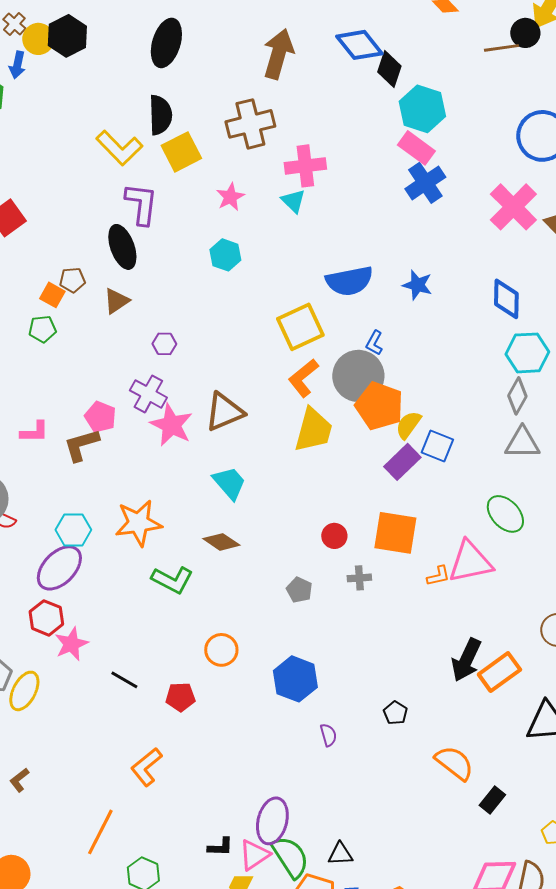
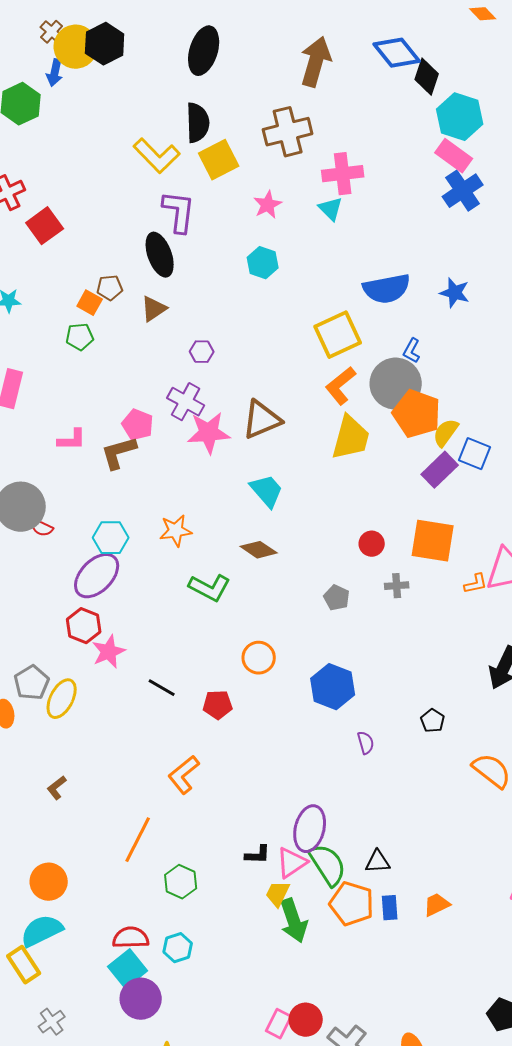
yellow circle: (38, 39) -> (76, 47), size x1.4
pink star: (171, 425) -> (209, 433), turned -30
orange star: (138, 523) -> (176, 531), size x0.7

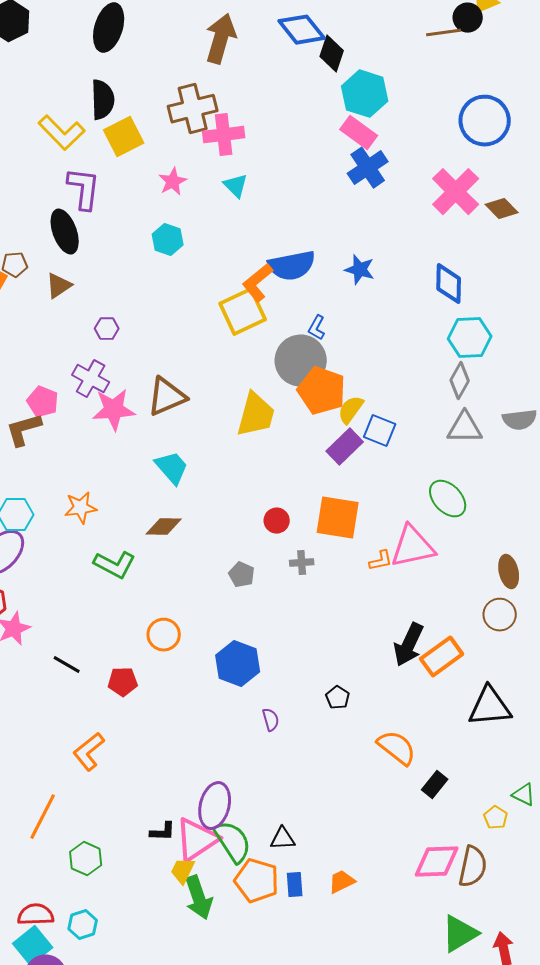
pink cross: (343, 174) -> (224, 135), moved
orange L-shape: (341, 386) -> (258, 283), moved
brown diamond: (259, 550) -> (164, 527), turned -33
pink triangle: (292, 863) -> (197, 840), size x1.4

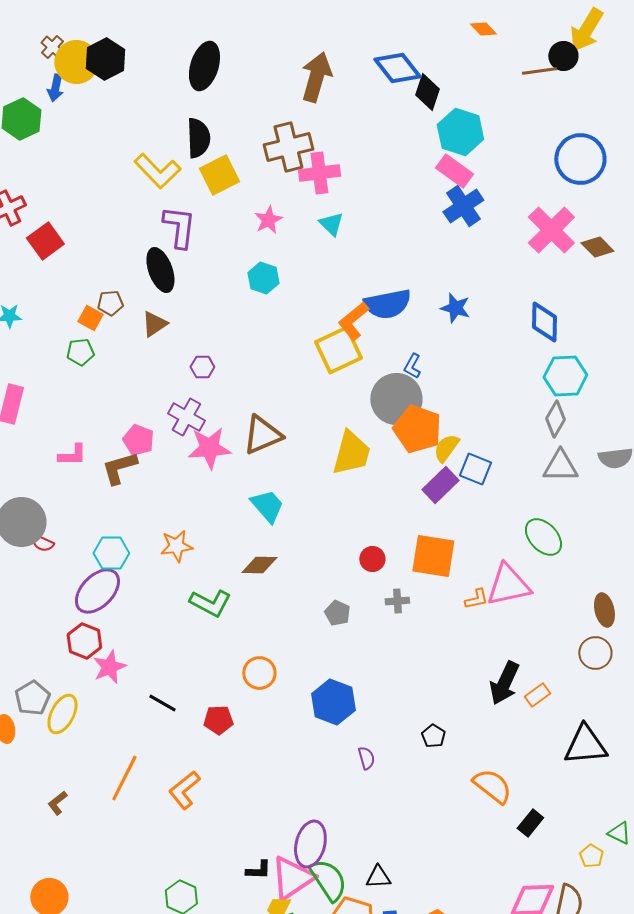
orange rectangle: (442, 657) -> (537, 695), size x0.6
orange line: (43, 817) -> (124, 778), moved

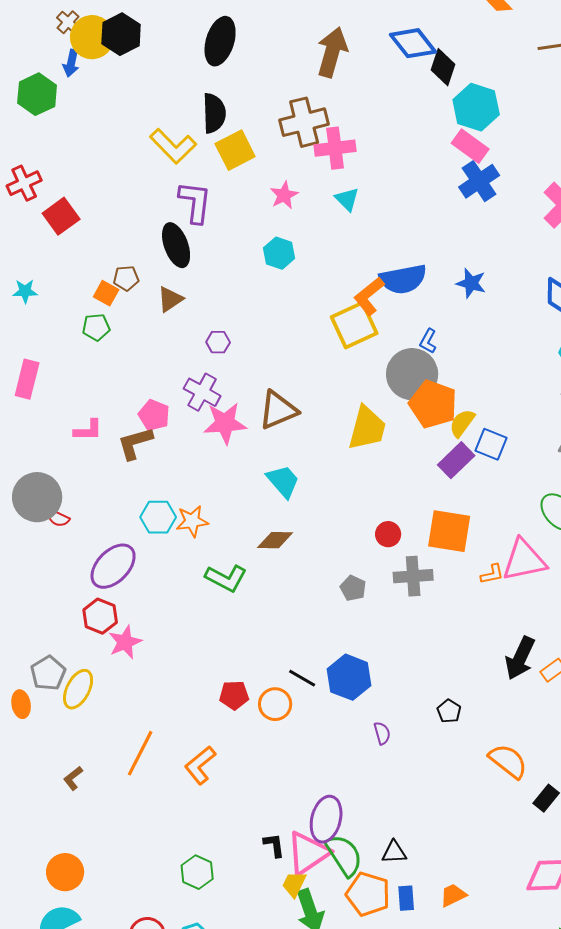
cyan hexagon: (111, 553) -> (158, 517), moved
gray cross: (397, 601) -> (413, 576), size x1.6
orange circle: (259, 673) -> (275, 704), moved
black line: (162, 703) -> (302, 678), moved
black L-shape: (258, 870) -> (274, 845), turned -100

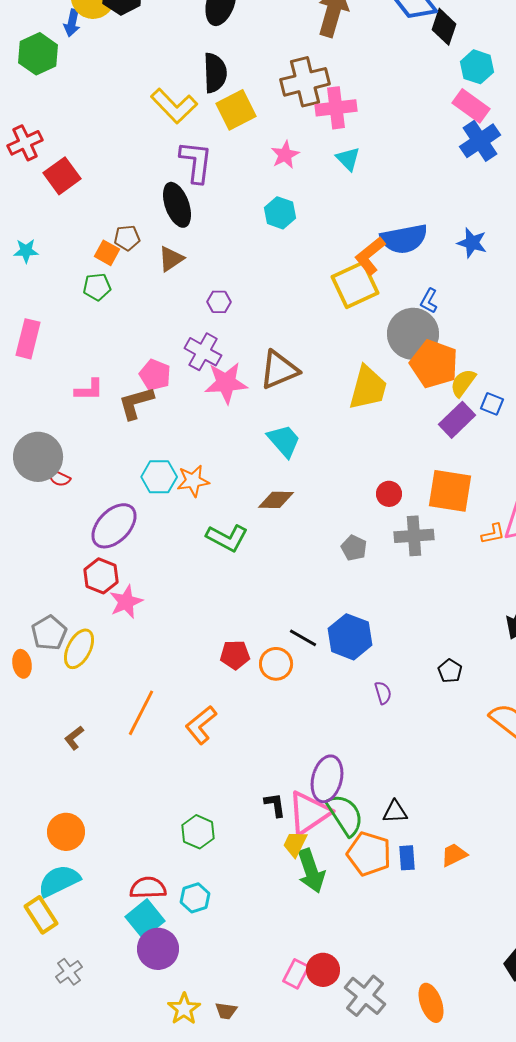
cyan hexagon: (476, 107) -> (477, 67), size x0.7
blue square: (491, 444) -> (492, 404), size x0.7

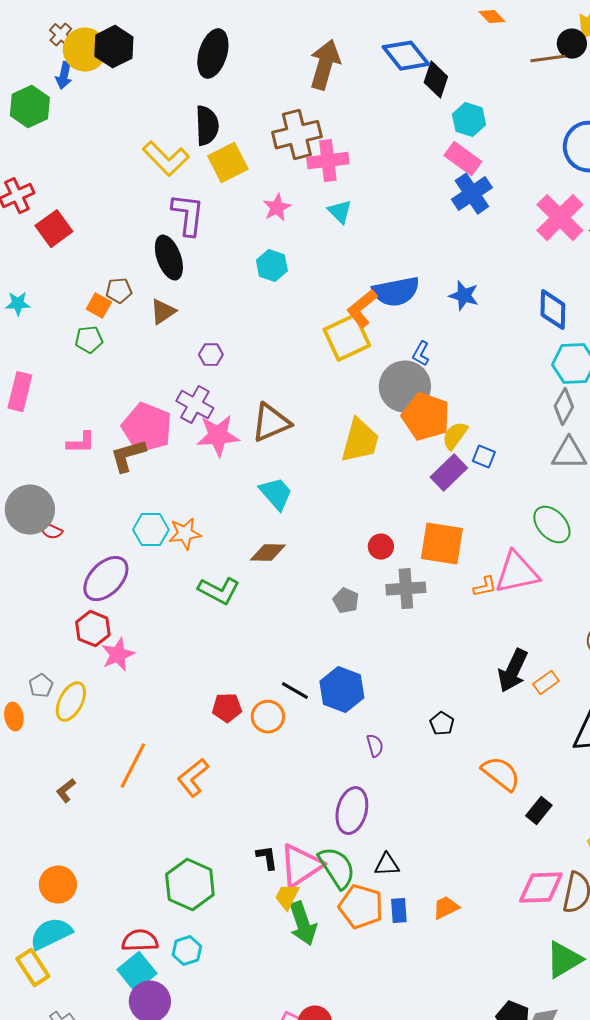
pink pentagon: (155, 375) -> (147, 428), size x1.6
gray pentagon: (49, 633) -> (41, 686), size x0.7
purple ellipse: (327, 779) -> (352, 811), moved
green hexagon: (198, 832) -> (190, 885), size x1.5

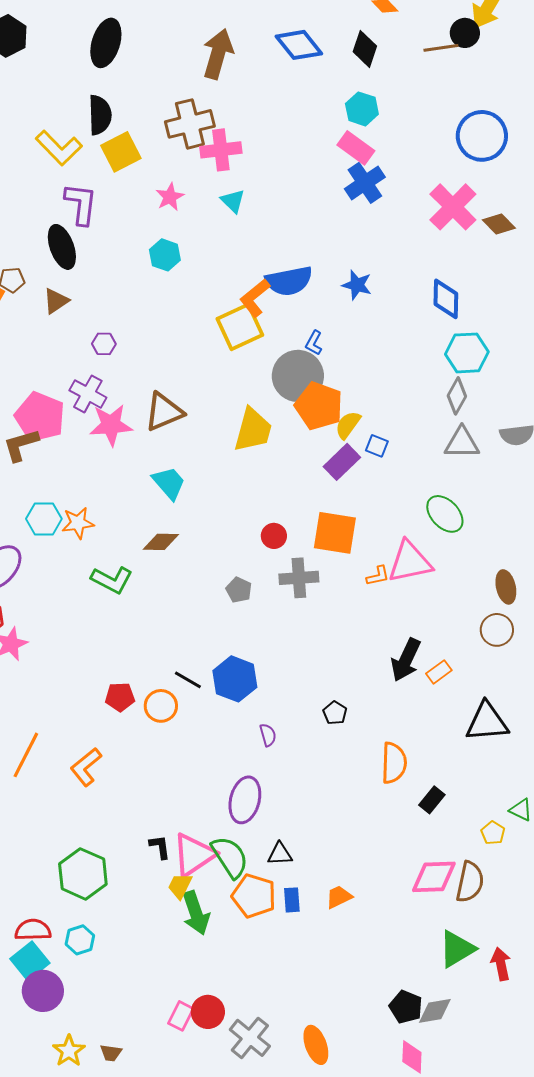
black diamond: (436, 80) -> (365, 49), moved
orange semicircle: (501, 774) -> (394, 763), turned 54

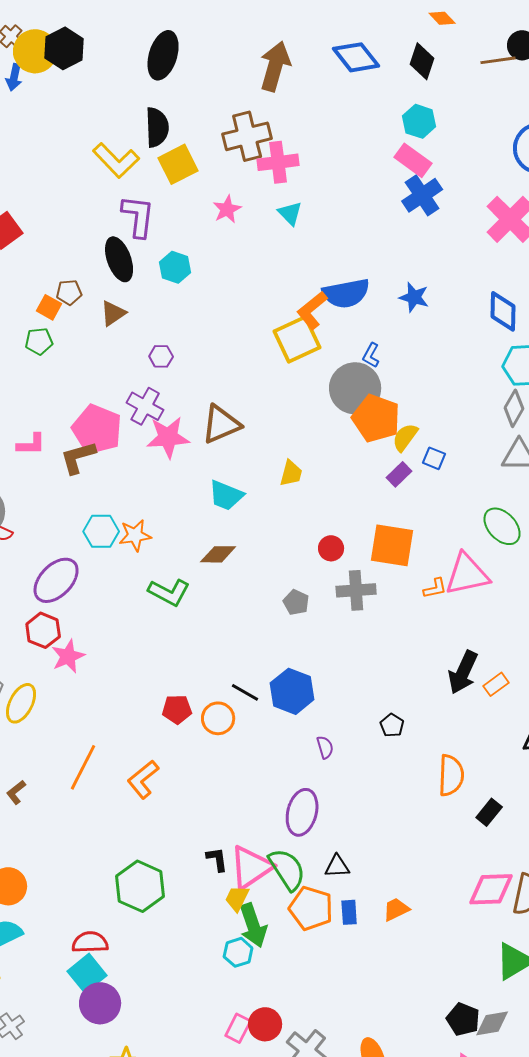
cyan hexagon: (165, 255) -> (175, 267), moved
yellow trapezoid: (253, 430) -> (291, 473), moved, size x0.6
purple rectangle: (342, 462) -> (399, 474), size x0.7
cyan trapezoid: (169, 483) -> (226, 495), turned 153
cyan hexagon: (80, 940) -> (238, 952), moved

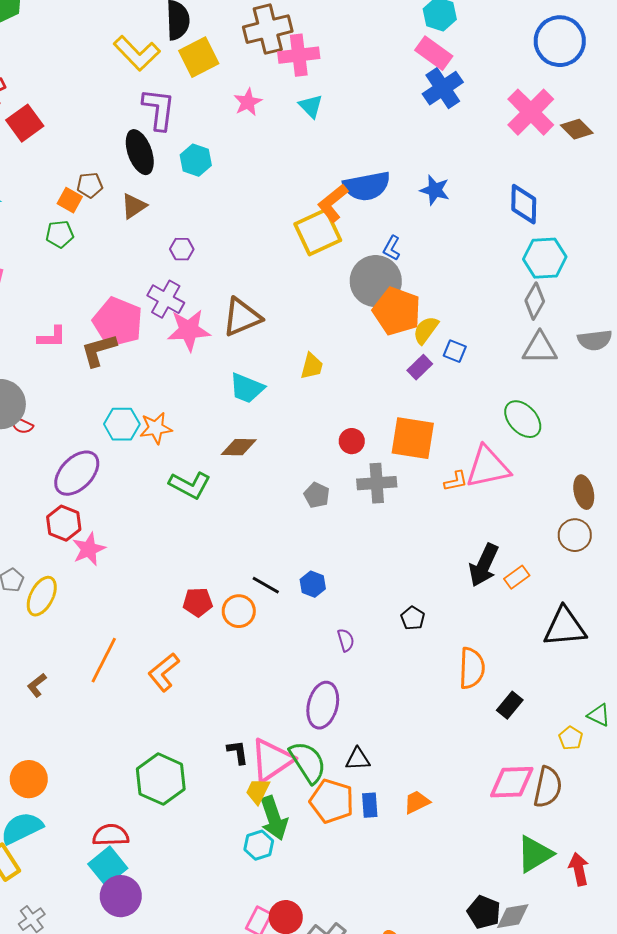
blue hexagon: (292, 691) -> (313, 584), size x0.6

